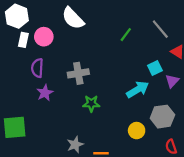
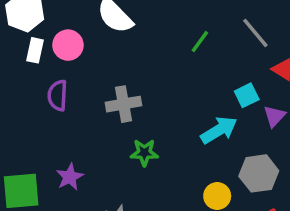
purple star: (45, 93) -> (70, 177), moved

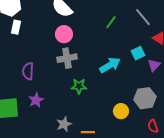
pink circle: (68, 45) -> (64, 34), moved
purple semicircle: (58, 95) -> (28, 71), moved
cyan arrow: (219, 130) -> (110, 65), moved

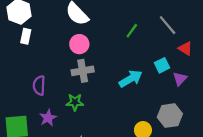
green star: (79, 86) -> (75, 102), moved

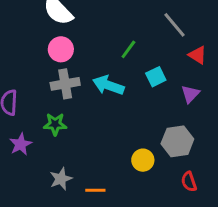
green line: (132, 31) -> (128, 49), moved
cyan square: (162, 65) -> (156, 77), moved
cyan arrow: (131, 79) -> (108, 85), moved, turned -130

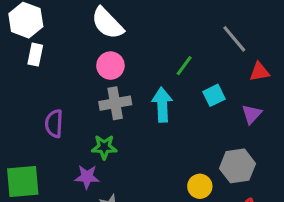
red triangle: (198, 55) -> (259, 72), turned -42
cyan arrow: (108, 85) -> (162, 105), turned 68
purple star: (21, 144) -> (87, 177), moved, turned 30

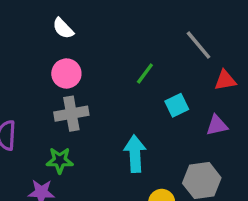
white semicircle: (107, 23) -> (63, 28), size x0.6
cyan arrow: (162, 105) -> (135, 154), moved
purple triangle: (252, 114) -> (217, 125), turned 35

